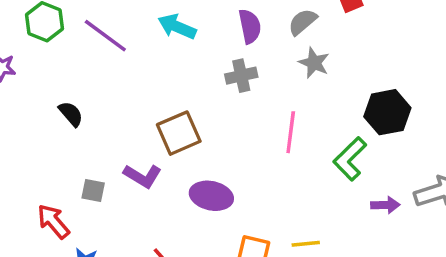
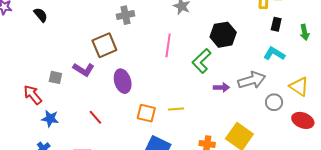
gray cross: (241, 76) -> (125, 15), moved
black semicircle: (71, 114) -> (41, 15), moved
purple ellipse: (211, 196) -> (123, 81), turned 60

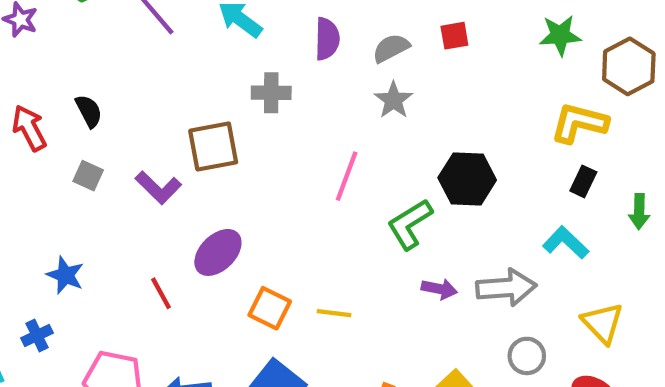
black semicircle: (41, 15) -> (89, 111), moved
gray square: (55, 77) -> (88, 176), moved
purple ellipse: (123, 81) -> (218, 252), moved, turned 50
red arrow: (33, 95) -> (29, 128), moved
gray circle: (274, 102) -> (527, 356), moved

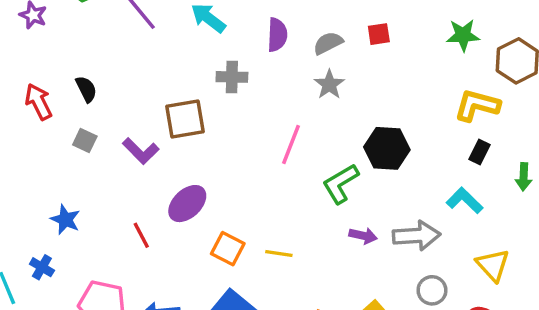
blue cross: (37, 336) -> (42, 267), turned -35

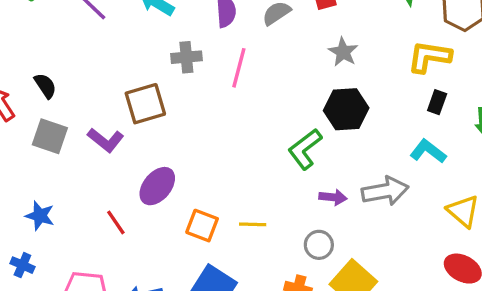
gray star: (329, 84) -> (343, 52), moved
gray square: (85, 141) -> (50, 136), size x1.5
pink line: (291, 145) -> (239, 68), moved
gray circle: (432, 290) -> (319, 245), moved

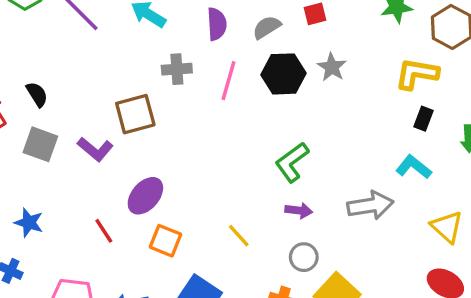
black hexagon: (346, 109) -> (283, 74), moved
purple arrow: (333, 197) -> (299, 210), moved
yellow line: (253, 224) -> (239, 236), turned 45
orange square: (202, 226) -> (165, 241), moved

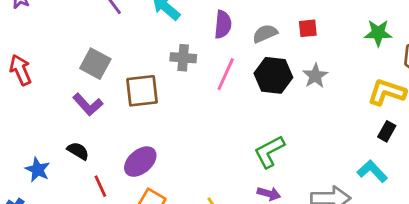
black semicircle: (37, 94) -> (78, 151), moved, turned -35
gray square: (40, 144) -> (95, 64), moved
purple L-shape: (95, 149) -> (88, 105), moved

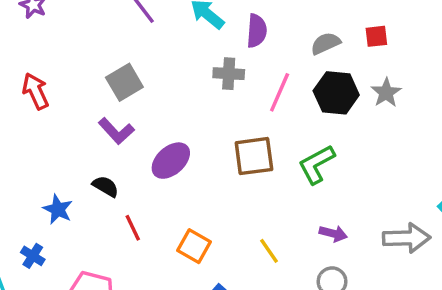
purple semicircle: (223, 24) -> (257, 31), moved
gray square: (95, 64) -> (124, 82), turned 32
brown square: (142, 91) -> (254, 156), moved
green L-shape: (269, 152) -> (316, 164), moved
purple ellipse: (140, 162) -> (171, 161), moved

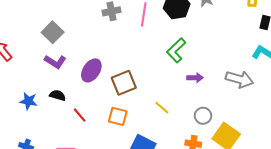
brown square: (254, 156) -> (124, 83), moved
blue star: (58, 209) -> (28, 101), moved
purple arrow: (333, 234) -> (195, 78), moved
gray arrow: (407, 238) -> (239, 79), turned 32

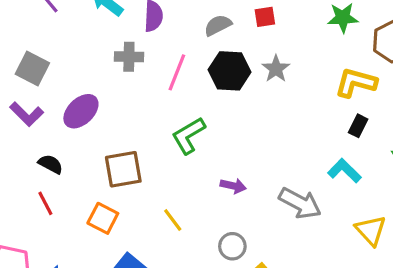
gray square: (53, 32) -> (32, 69), turned -30
green L-shape: (176, 50) -> (189, 136), moved
purple ellipse: (91, 70) -> (81, 111), moved
black semicircle: (58, 95) -> (51, 164), moved

